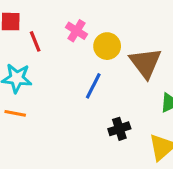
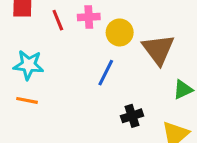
pink cross: (76, 31) -> (89, 17), turned -35
red line: (35, 41) -> (58, 20), moved

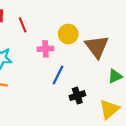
pink cross: (89, 17) -> (45, 49), moved
blue line: (106, 73) -> (58, 75), moved

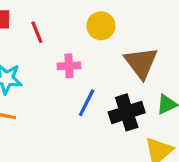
yellow circle: (68, 34) -> (101, 26), moved
black cross: (77, 96) -> (127, 112), moved, size x1.5

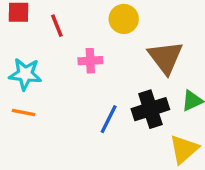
blue line: (87, 103) -> (109, 119), moved

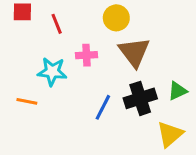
brown triangle: (165, 57) -> (134, 52), moved
cyan star: (25, 74) -> (52, 72), moved

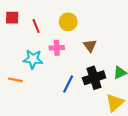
yellow circle: (116, 18) -> (68, 22), moved
brown triangle: (134, 52) -> (90, 46), size x0.6

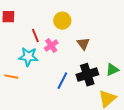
red line: (36, 26) -> (35, 36), moved
pink cross: (57, 48) -> (51, 46), turned -32

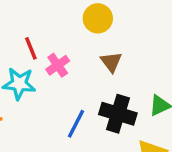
yellow circle: (62, 21) -> (98, 18), moved
black cross: (87, 75) -> (118, 114), turned 35

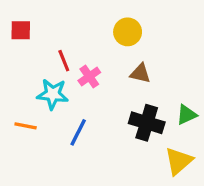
brown triangle: (111, 62) -> (140, 73), turned -40
blue line: (76, 124) -> (78, 132), moved

